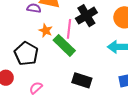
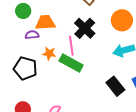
black pentagon: (26, 54) -> (25, 68), moved
black rectangle: (82, 80) -> (115, 86), moved, turned 48

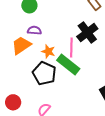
orange trapezoid: (45, 23) -> (21, 45), moved, turned -40
black pentagon: (25, 68) -> (44, 73), moved

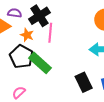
black cross: (87, 33) -> (39, 16), moved
green rectangle: (68, 64) -> (40, 63), moved

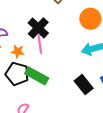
black cross: (39, 16) -> (38, 28), moved

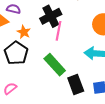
pink line: (40, 44) -> (58, 31), moved
green rectangle: (37, 76) -> (55, 65), moved

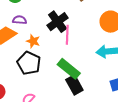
black rectangle: (76, 85) -> (74, 85), moved

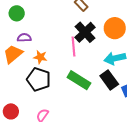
black cross: (58, 22) -> (85, 32), moved
black rectangle: (74, 85) -> (109, 80), moved

